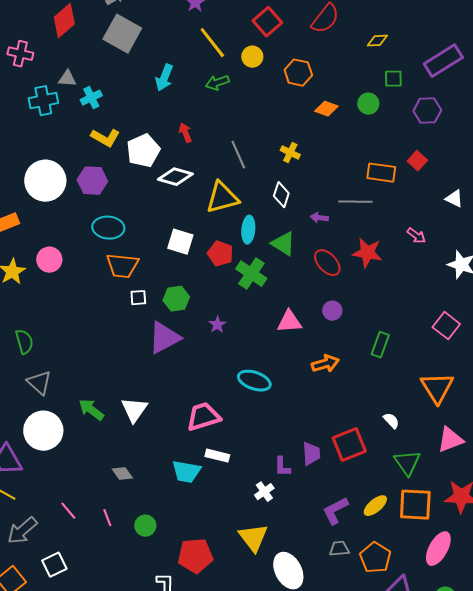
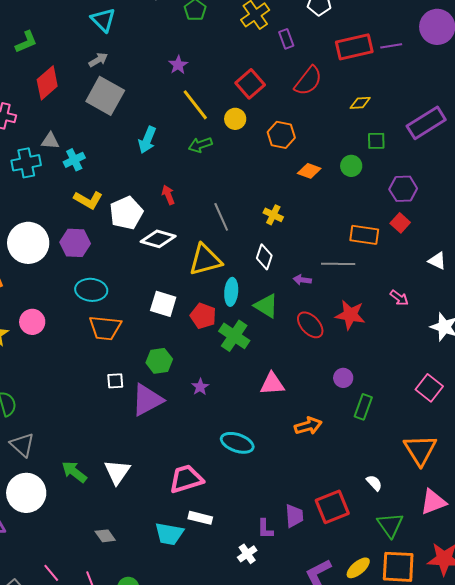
purple hexagon: (427, 111) -> (403, 189), moved
white square: (138, 298) -> (115, 381), moved
purple circle: (332, 311) -> (343, 378), moved

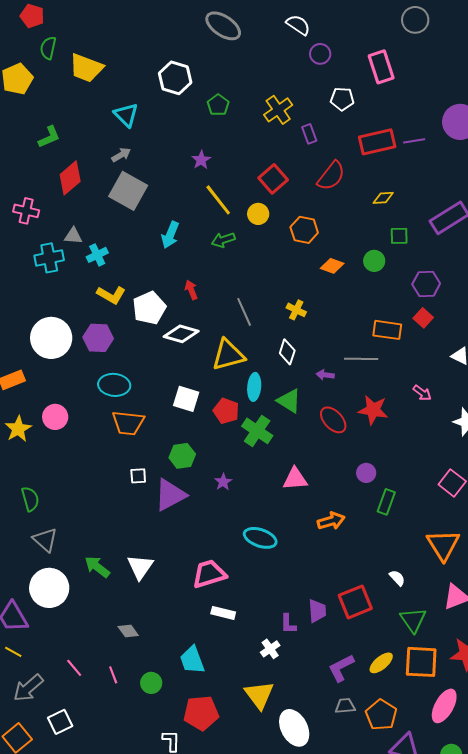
cyan trapezoid: (169, 534) -> (192, 660), moved, turned 60

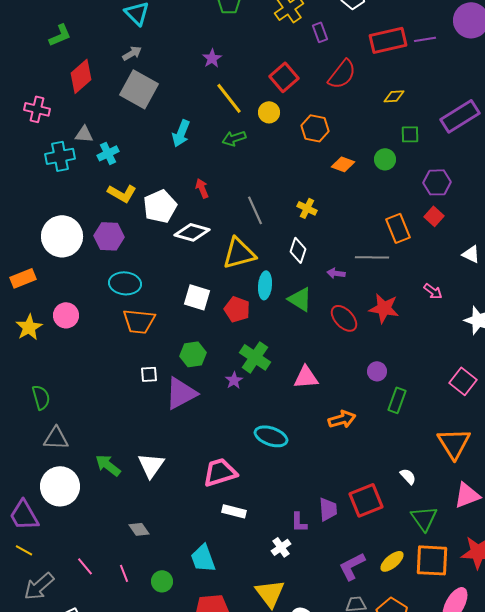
orange rectangle: (387, 330) -> (398, 228), turned 60
green cross: (257, 431) -> (255, 357), moved
gray triangle: (45, 540) -> (56, 438), turned -40

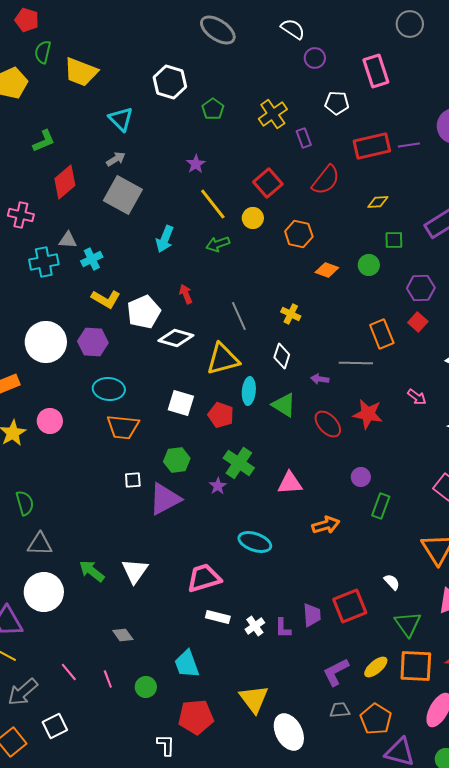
white cross: (281, 547) -> (255, 626), moved

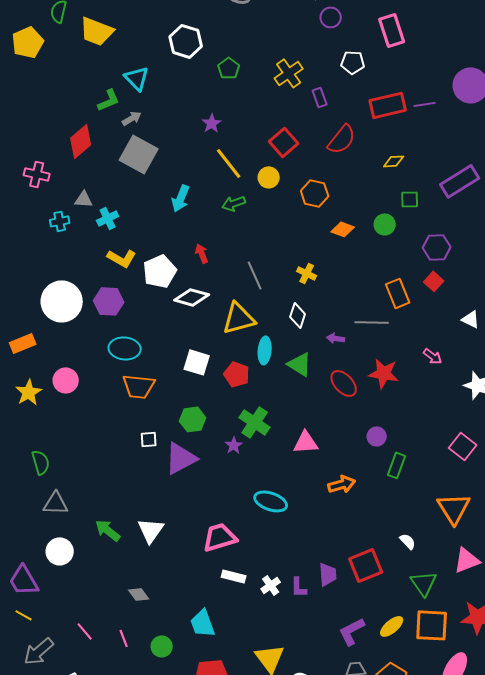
green L-shape: (44, 141) -> (109, 100), moved
cyan cross: (44, 262) -> (60, 221), size x0.7
white circle: (44, 592) -> (60, 551), size x0.7

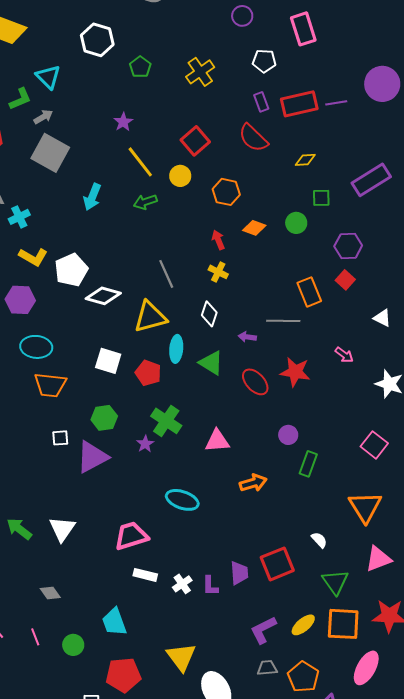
purple rectangle: (320, 97) -> (261, 102), moved
red semicircle: (342, 139) -> (253, 138), turned 96
red arrow: (202, 253) -> (218, 240), moved

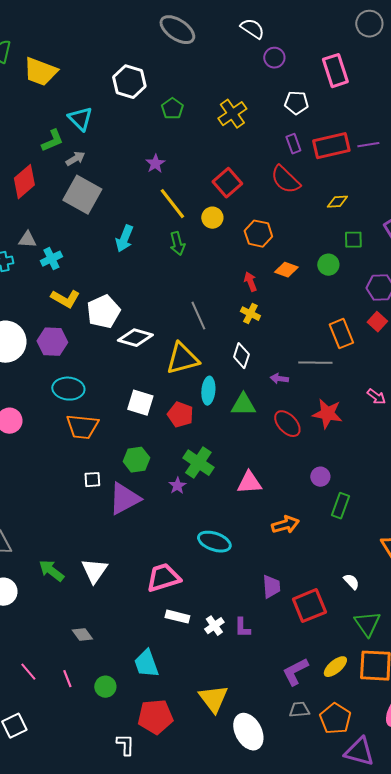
green arrow: (145, 202) -> (177, 244), turned -85
green triangle: (211, 363) -> (243, 405), turned -32
purple trapezoid: (239, 573) -> (271, 587), moved

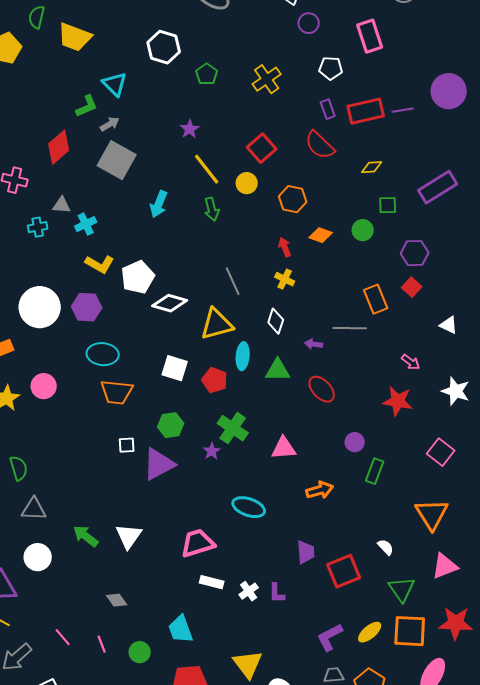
red star: (327, 414) -> (398, 401), moved

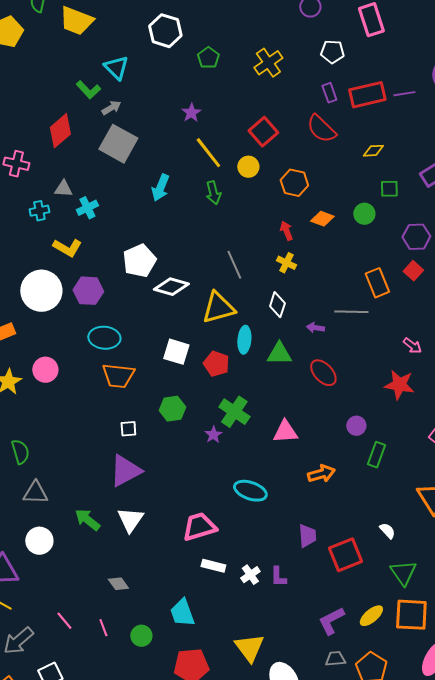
green L-shape: (87, 106) -> (88, 90), turned 70
yellow L-shape: (100, 264) -> (67, 248), moved
purple triangle: (159, 464) -> (125, 471), moved

